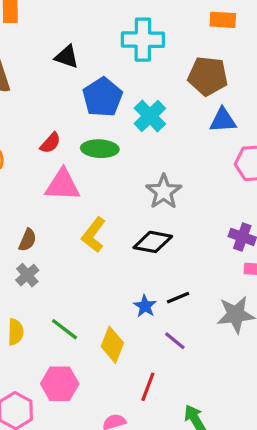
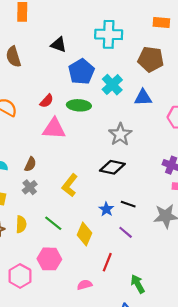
blue triangle: (223, 120) -> (143, 98), moved
yellow L-shape: (94, 235) -> (70, 185), moved
black line: (178, 298) -> (128, 204), turned 40

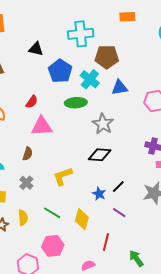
brown pentagon: (151, 59) -> (107, 57), moved
green ellipse: (79, 105) -> (76, 103), moved
brown semicircle: (30, 164) -> (28, 154), moved
yellow L-shape: (70, 185) -> (63, 176), turned 40
black line: (128, 204) -> (118, 187), turned -56

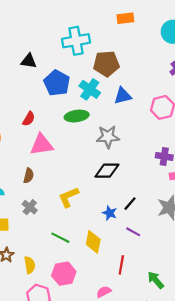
gray star: (103, 124) -> (108, 137), turned -30
yellow semicircle: (23, 218) -> (30, 265), moved

